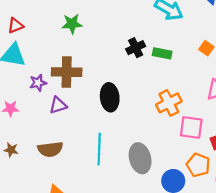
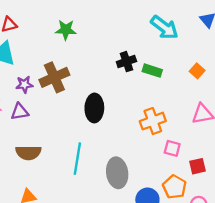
brown cross: (67, 72) -> (54, 77), turned -32
purple triangle: (58, 105) -> (20, 112), moved
pink square: (191, 127) -> (172, 148), size x0.7

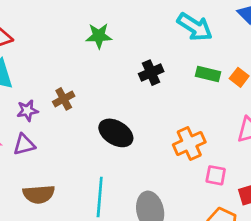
green star: (66, 30) -> (99, 36), moved
green rectangle: (152, 71) -> (208, 74), moved
brown cross: (54, 77) -> (64, 99), size x0.6
black ellipse: (94, 108) -> (116, 133), turned -56

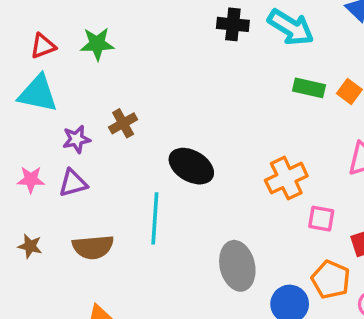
green star: (99, 36) -> (97, 44), moved
black cross: (151, 73) -> (233, 24), moved, turned 30
cyan line: (100, 197) -> (155, 218), moved

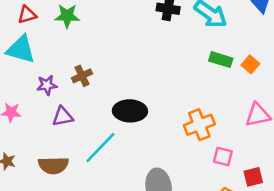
black ellipse: (191, 166) -> (130, 111), turned -32
purple triangle: (73, 183) -> (63, 117), moved
cyan line: (155, 218) -> (100, 147), turned 36

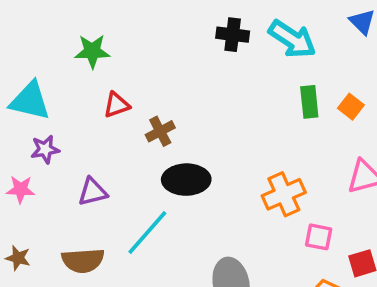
red triangle: (27, 15) -> (117, 105), moved
green rectangle: (221, 60) -> (309, 102), turned 70
brown cross: (82, 76) -> (160, 131), moved
purple star: (47, 85) -> (45, 149), moved

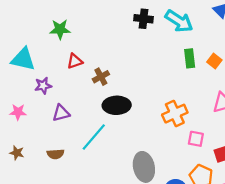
purple star: (45, 149) -> (43, 86), moved
brown semicircle: (83, 260) -> (56, 154), size x0.7

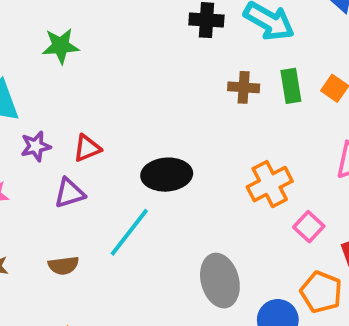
red triangle: (75, 61) -> (87, 148), moved
brown cross: (101, 77) -> (244, 87), moved, turned 35
pink square: (196, 139) -> (309, 227), turned 35

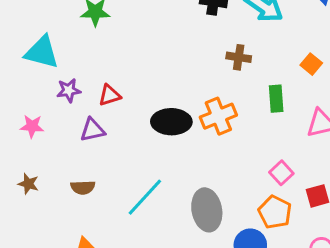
green rectangle: (291, 86) -> (276, 99), moved
orange cross: (270, 184) -> (218, 116), moved
cyan line: (129, 232) -> (145, 197), moved
orange pentagon: (321, 292) -> (275, 212), moved

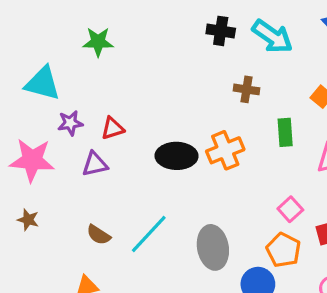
pink star: (32, 126) -> (32, 160), size x1.8
brown semicircle: (83, 187) -> (99, 235), moved, turned 35

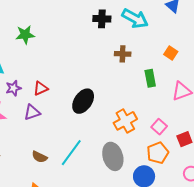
orange cross: (225, 150) -> (125, 121), moved
black ellipse: (177, 156) -> (83, 101), turned -50
orange pentagon: (283, 250) -> (158, 153), turned 30

